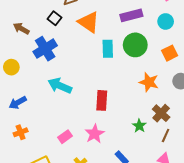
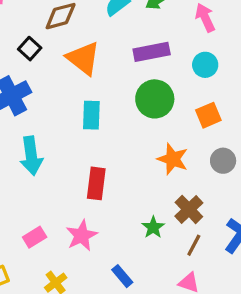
cyan rectangle: (108, 49) -> (91, 115), moved
cyan arrow: (60, 86) -> (31, 156), turned -125

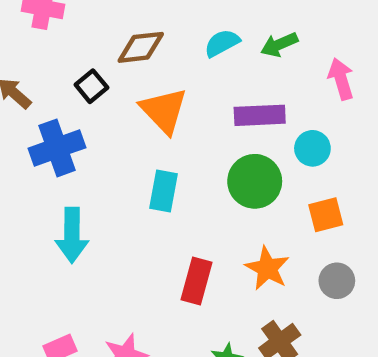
cyan circle: (205, 65) -> (312, 148), moved
red rectangle: (96, 183) -> (196, 281), moved

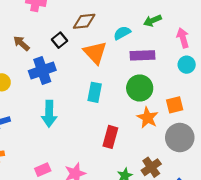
cyan semicircle: (222, 43) -> (122, 33), moved
cyan circle: (312, 148) -> (187, 65), moved
orange star: (267, 268) -> (148, 118), moved
gray circle: (337, 281) -> (180, 138), size x1.6

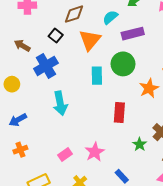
orange triangle: (95, 53) -> (90, 40), turned 35
green circle: (140, 88) -> (123, 64), moved
orange star: (148, 118) -> (149, 88), turned 30

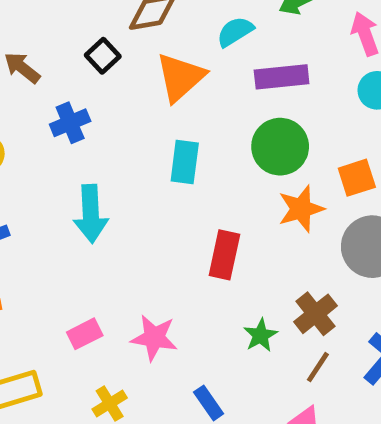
green circle: (123, 64) -> (280, 147), moved
blue cross: (46, 66) -> (70, 123), size x0.7
pink star: (95, 152) -> (154, 338), turned 30

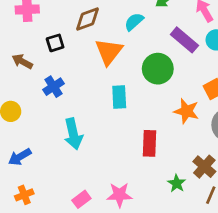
black square: (103, 56) -> (55, 43), moved, turned 36
purple rectangle: (282, 77) -> (184, 40), moved, turned 56
green circle: (280, 147) -> (158, 69), moved
orange star: (301, 209) -> (186, 111), turned -30

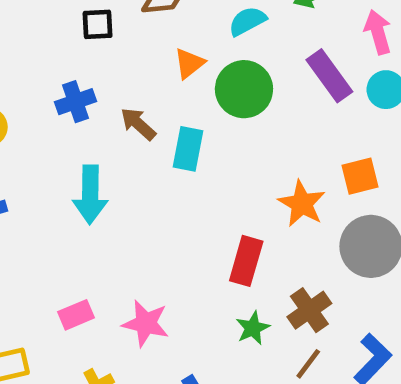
orange triangle: (109, 52) -> (189, 63), size x0.6
brown arrow: (22, 62) -> (138, 124), moved
green circle: (158, 69) -> (244, 89), moved
red rectangle: (149, 143) -> (246, 261), moved

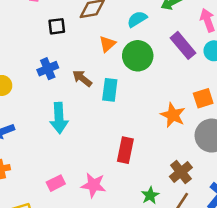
red rectangle: (246, 261) -> (125, 150), moved
green star: (253, 328) -> (150, 195), moved

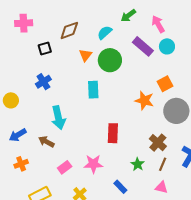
brown arrow: (82, 78) -> (46, 142), moved

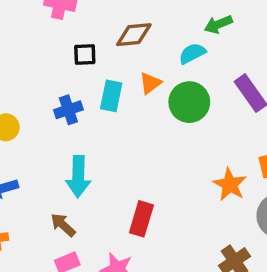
green arrow: (128, 16) -> (218, 24), moved
cyan rectangle: (93, 90) -> (111, 96), moved
red rectangle: (113, 133) -> (141, 219), moved
brown arrow: (46, 142) -> (63, 225), moved

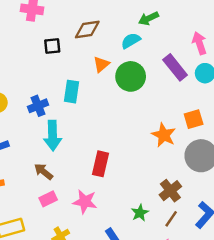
cyan rectangle: (111, 96) -> (71, 92), moved
blue cross: (68, 110) -> (38, 106), moved

